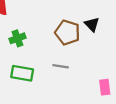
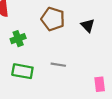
brown pentagon: (68, 32) -> (53, 19), moved

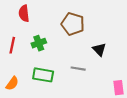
black triangle: (88, 26) -> (99, 49), moved

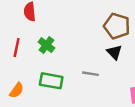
brown pentagon: (73, 24) -> (117, 26), moved
green cross: (39, 43) -> (46, 45), turned -32

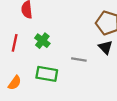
gray line: (91, 74) -> (79, 59), moved

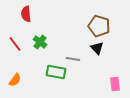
red line: (15, 43) -> (15, 44), turned -49
green rectangle: (47, 74) -> (56, 72), moved

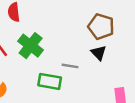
green cross: (40, 42) -> (31, 46), size x1.5

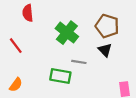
green cross: (31, 46) -> (67, 33), moved

